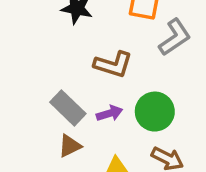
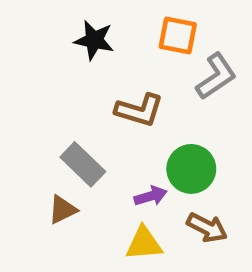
purple arrow: (110, 113) -> (151, 196), moved
brown triangle: (70, 146) -> (62, 210), moved

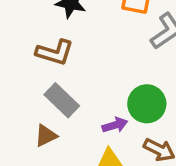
brown L-shape: (139, 110) -> (55, 52), moved

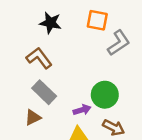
brown L-shape: (55, 52) -> (39, 58), turned -144

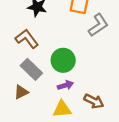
green circle: (105, 95) -> (63, 60), moved

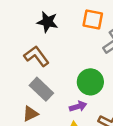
green circle: (63, 60) -> (90, 82), moved

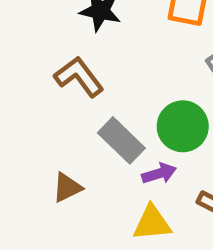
gray rectangle: (41, 89) -> (121, 140), moved

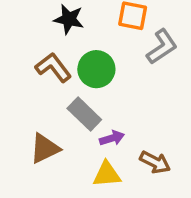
green circle: (183, 126) -> (96, 69), moved
brown triangle: (67, 188) -> (45, 148), size x1.4

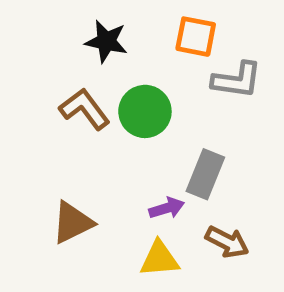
gray L-shape: (162, 47) -> (237, 80), turned 42
gray rectangle: (84, 114) -> (205, 174), moved, turned 68

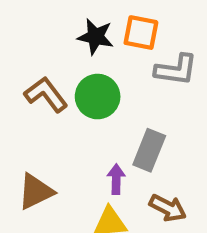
black star: (106, 41) -> (96, 37), moved
purple arrow: (167, 208) -> (116, 179), turned -72

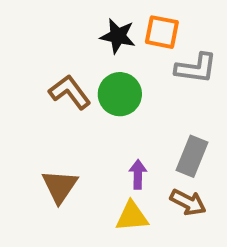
gray rectangle: (149, 150) -> (192, 156), moved
brown triangle: (36, 191) -> (60, 186), turned -30

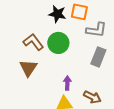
gray rectangle: (192, 156) -> (98, 57), moved
brown triangle: (60, 186) -> (28, 68), moved

